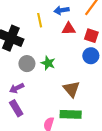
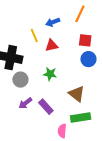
red triangle: (69, 29) -> (52, 45), moved
gray circle: (27, 64) -> (20, 80), moved
purple rectangle: (16, 108) -> (46, 107), moved

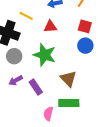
yellow line: (34, 36) -> (26, 16), moved, turned -48
green star: (50, 74) -> (45, 55), size x1.6

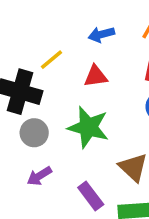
yellow line: (26, 16) -> (52, 60), turned -64
purple rectangle: (36, 87) -> (91, 196), moved

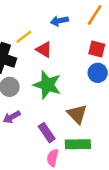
red triangle: (96, 76) -> (44, 50), moved, turned 36

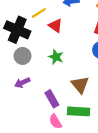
green star: (47, 85) -> (56, 57), size x0.6
pink semicircle: (53, 158) -> (55, 121), turned -48

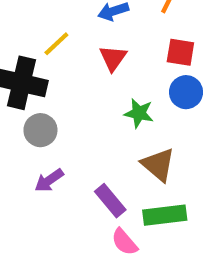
red triangle: (56, 26) -> (113, 58), moved, turned 40
green star: (56, 57) -> (139, 113), moved

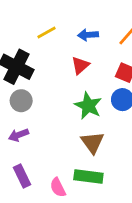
yellow line: (56, 44) -> (46, 33), moved
green star: (139, 113) -> (88, 106), size x1.4
purple rectangle: (110, 201) -> (22, 176), moved

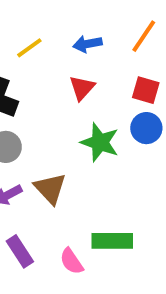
brown triangle: (92, 142) -> (50, 189), moved

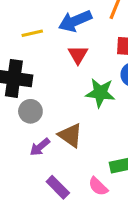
blue arrow: (87, 44) -> (75, 21), size x1.5
yellow line: (29, 48) -> (32, 33), turned 35

